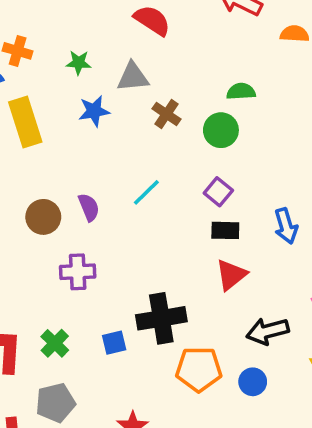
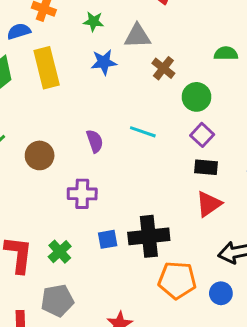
green circle: (221, 130) -> (196, 97), moved
cyan line: (146, 192) -> (143, 132), turned 60
brown circle: (43, 217) -> (40, 155), moved
blue square: (114, 343) -> (108, 239), moved

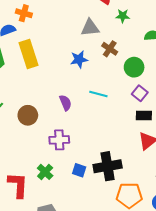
green star: (94, 21) -> (123, 16), moved
blue star: (104, 62) -> (79, 59), moved
blue square: (108, 239) -> (79, 170), turned 32
green cross: (60, 252) -> (45, 172), moved

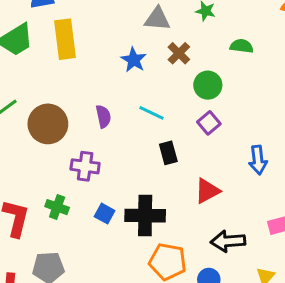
blue star: (79, 59) -> (134, 60), turned 30
brown circle: (28, 115) -> (48, 124), size x1.4
black rectangle: (144, 116) -> (168, 153), moved, turned 63
green cross: (45, 172) -> (57, 207), turned -35

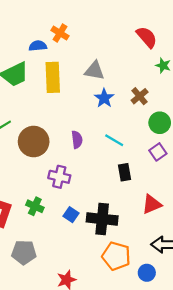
gray triangle: (157, 19) -> (94, 71), moved

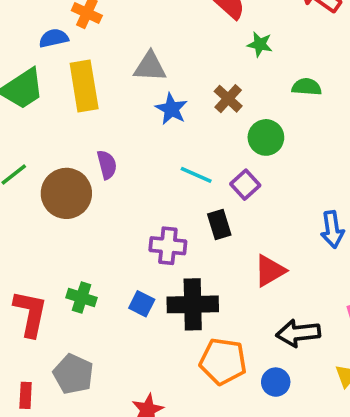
purple semicircle: (77, 140) -> (107, 165), moved
purple square: (158, 152) -> (245, 185), moved
purple cross: (59, 177) -> (168, 246), moved
gray pentagon: (24, 252) -> (73, 374), turned 30

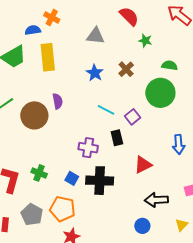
gray triangle: (150, 67) -> (96, 36), moved
green circle: (266, 137) -> (160, 93), moved, size x1.5
orange pentagon: (223, 361) -> (62, 209), moved

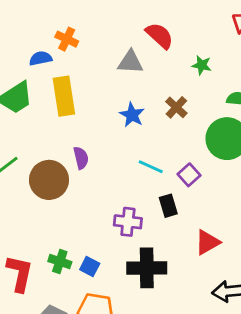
red semicircle: (129, 16) -> (160, 36), moved
blue square: (72, 178) -> (90, 267), moved

